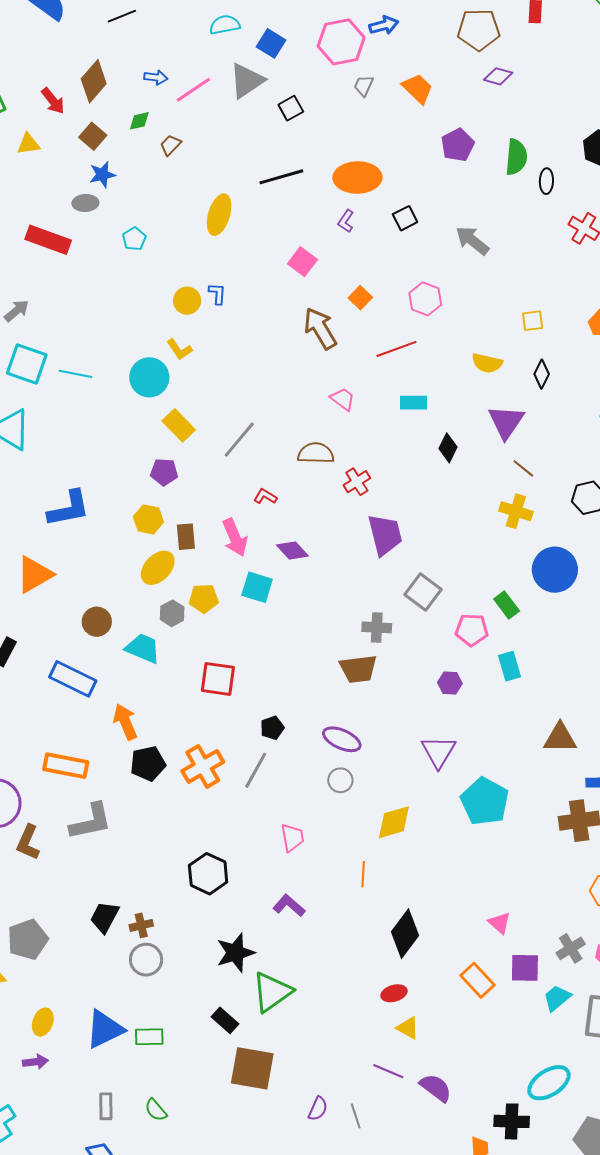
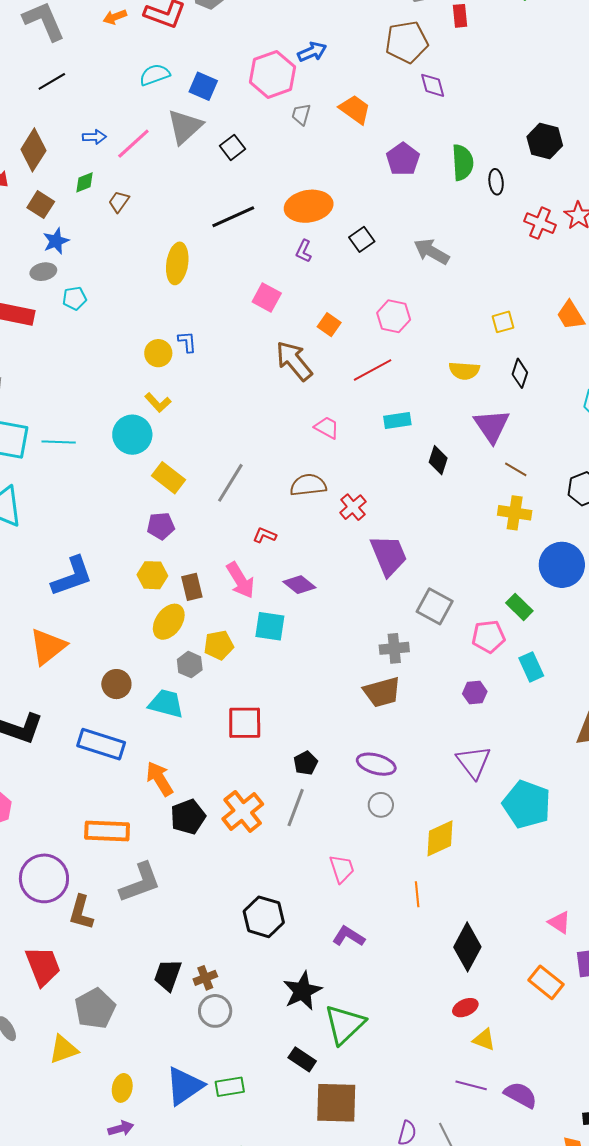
purple diamond: (498, 76) -> (433, 85), turned 68
cyan pentagon: (134, 239) -> (75, 298), moved, turned 30

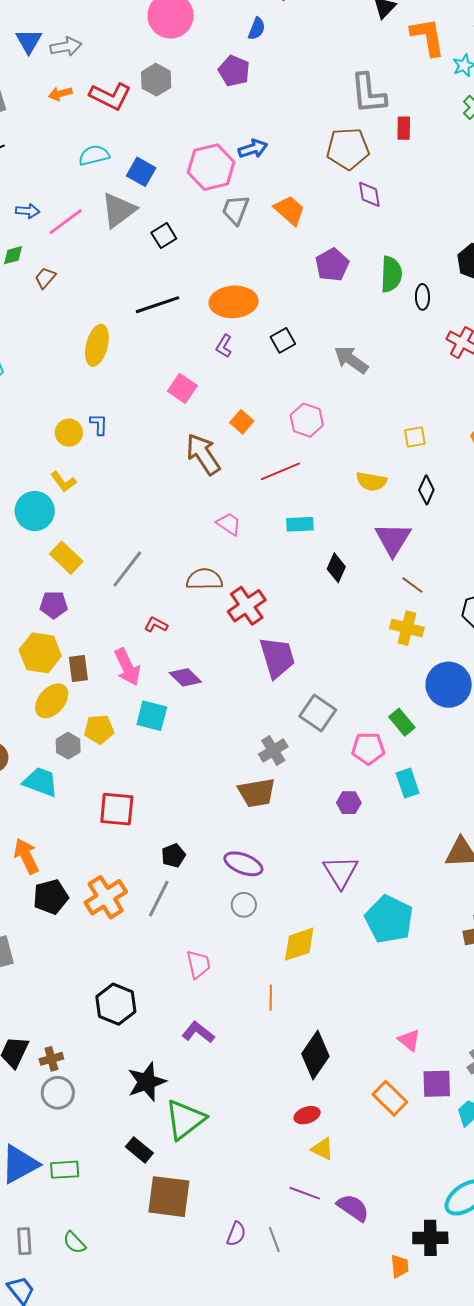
gray trapezoid: (301, 114) -> (236, 210), size x1.4
red cross: (353, 507) -> (247, 606), size x1.4
yellow hexagon: (152, 575) -> (40, 653), size x1.4
gray cross: (394, 648) -> (273, 750), turned -32

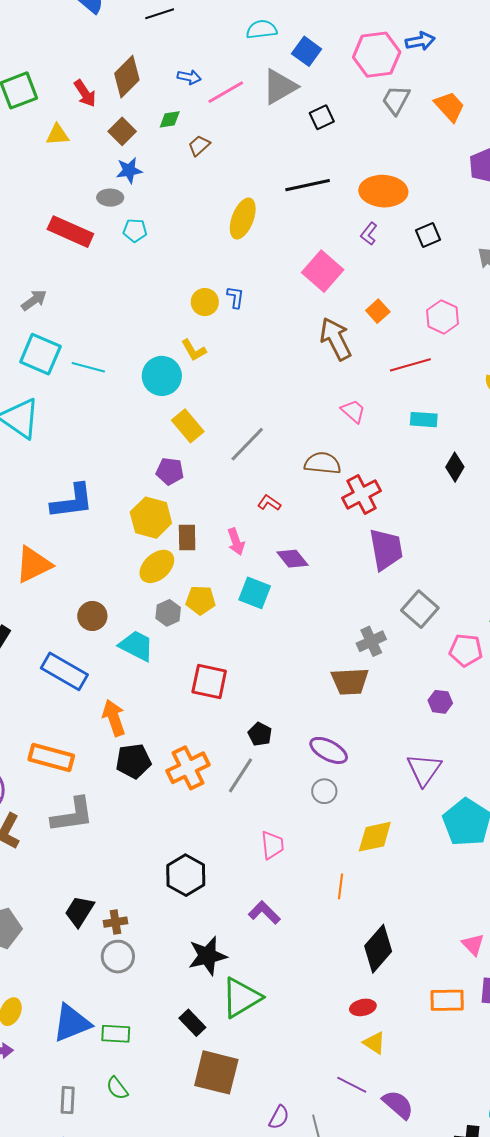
pink square: (182, 388) -> (323, 271), size x1.4
pink arrow: (127, 667) -> (236, 542), size x0.7
black pentagon: (173, 856) -> (260, 734), turned -30
orange rectangle: (390, 1098) -> (447, 1000), turned -52
green semicircle: (74, 1243) -> (117, 1088), moved

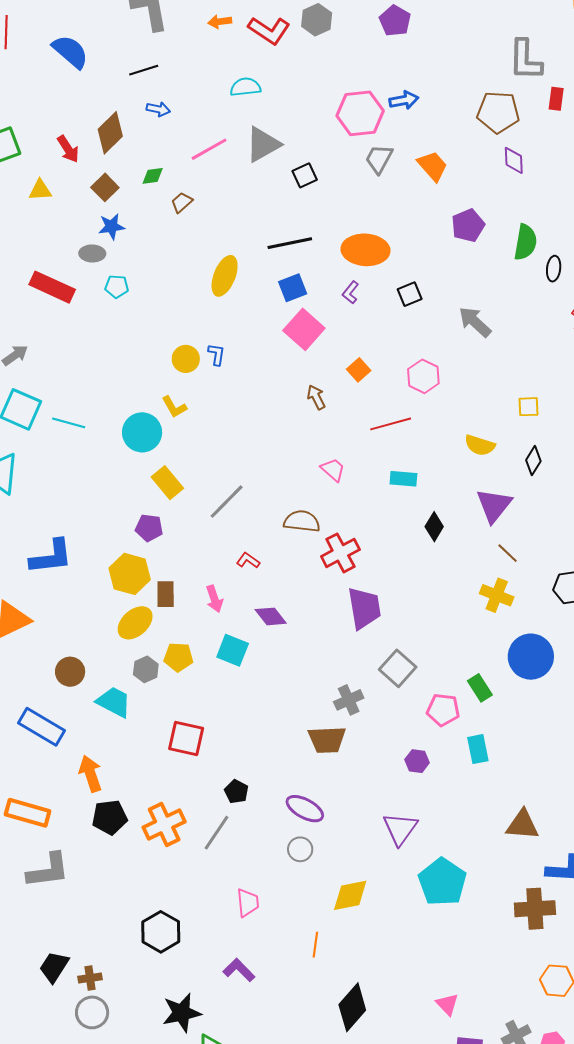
blue square: (307, 51) -> (293, 288), moved, turned 32
blue arrow: (189, 77) -> (158, 109), moved
brown arrow: (336, 339) -> (316, 397), size x0.6

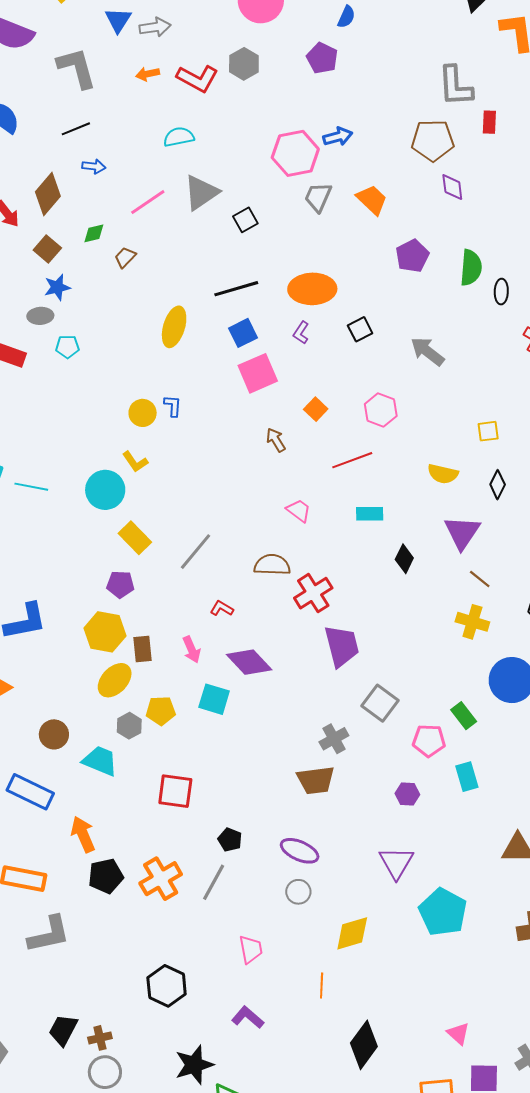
pink square: (304, 329) -> (258, 373), turned 30
purple diamond: (271, 616) -> (249, 662), size x1.4

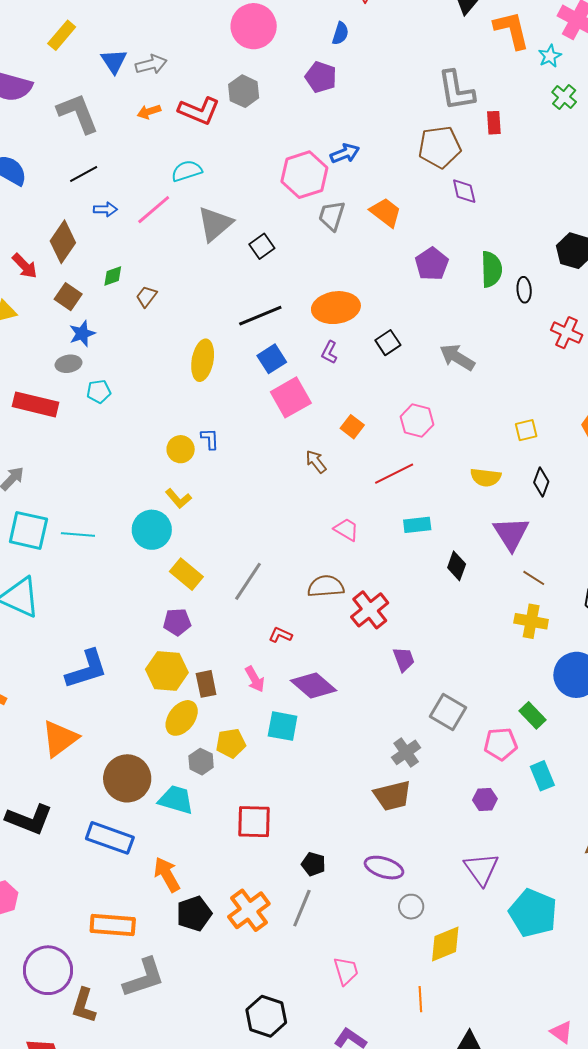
pink line: (148, 202) -> (154, 210), moved
purple trapezoid: (342, 646) -> (404, 659), size x0.6
brown circle: (54, 734) -> (127, 778), size x1.6
gray circle: (298, 892) -> (411, 907), moved

